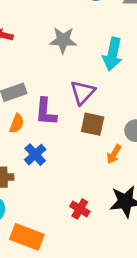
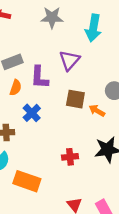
brown square: (93, 124) -> (75, 99), moved
orange arrow: (114, 154) -> (97, 111), turned 91
red cross: (80, 209) -> (70, 157), turned -35

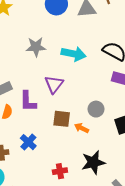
cyan arrow: (93, 28) -> (74, 54), turned -85
blue cross: (32, 113) -> (28, 142), moved

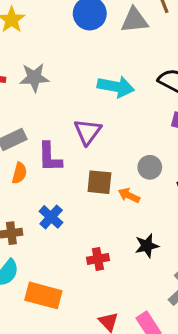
gray star: (36, 47) -> (34, 78), moved
black star: (93, 162) -> (147, 246), size x0.7

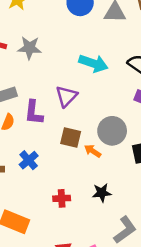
gray circle: (150, 167) -> (112, 131), size x1.5

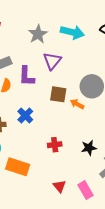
gray star: (30, 48) -> (38, 34), moved, turned -30
black star: (102, 193) -> (89, 148), moved

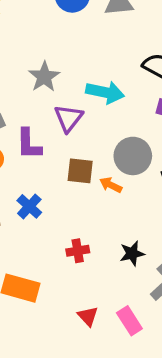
cyan arrow: (72, 32) -> (105, 92), moved

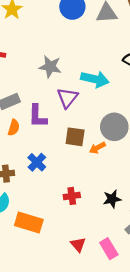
gray star: (44, 77) -> (50, 67), turned -30
orange arrow: (111, 185) -> (97, 148), turned -56

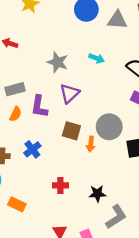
cyan arrow: (95, 79) -> (97, 58), moved, size x0.6
orange arrow: (97, 148) -> (91, 144), turned -64
orange rectangle: (29, 222) -> (17, 204), size x0.7

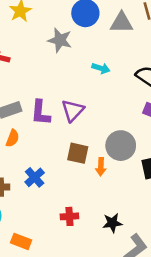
gray star: (58, 62) -> (60, 40), moved
purple L-shape: (39, 107) -> (40, 113), moved

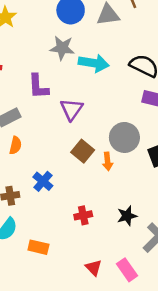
gray star: (60, 40) -> (62, 48), moved
cyan arrow: (101, 68) -> (94, 63), size x1.6
purple L-shape: (40, 113) -> (38, 86), moved
brown square: (78, 153) -> (83, 151), turned 35

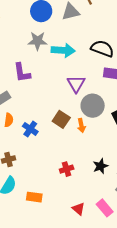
purple triangle: (72, 109) -> (76, 84), moved
blue cross: (43, 181) -> (30, 129), moved

